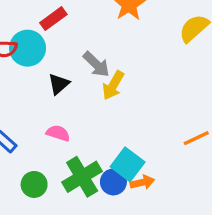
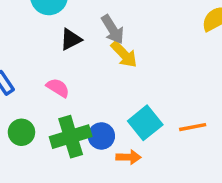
yellow arrow: (113, 85) -> (124, 54), turned -88
cyan square: (128, 164) -> (145, 123), moved
blue circle: (113, 182) -> (101, 136), moved

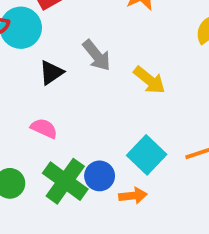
yellow arrow: (124, 54) -> (149, 80), moved
green cross: (71, 137) -> (65, 181), turned -30

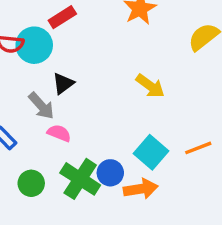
gray arrow: (97, 55) -> (41, 106), moved
orange arrow: (133, 196) -> (141, 189), size x1.4

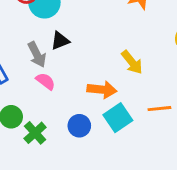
orange line: (198, 148) -> (159, 109), moved
green cross: (80, 179) -> (35, 133), moved, size x0.7
orange arrow: (141, 189) -> (102, 90), moved

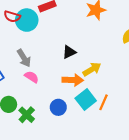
black triangle: (60, 41) -> (69, 52), moved
yellow arrow: (132, 62) -> (92, 69), moved, turned -78
orange line: (159, 109) -> (103, 102), moved, turned -56

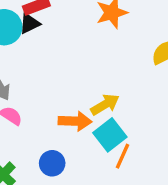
black triangle: (69, 52) -> (30, 23), moved
cyan square: (86, 99) -> (110, 135), moved

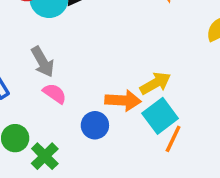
blue circle: (52, 163) -> (95, 125), moved

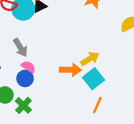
blue circle: (95, 125) -> (25, 78), moved
orange line: (173, 139) -> (97, 105), moved

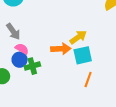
cyan square: (93, 79) -> (83, 55), turned 30
green cross: (23, 105) -> (32, 66), moved, turned 35

